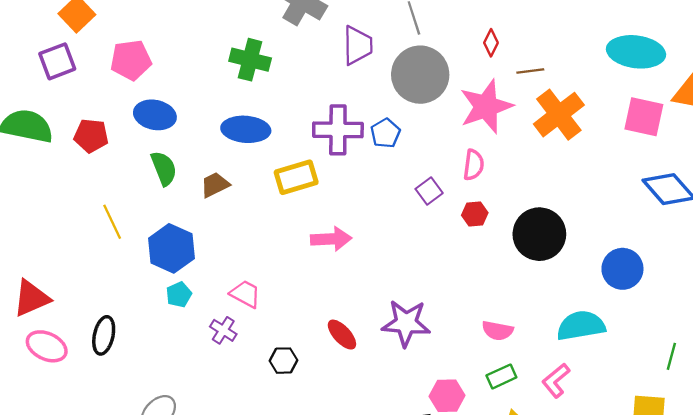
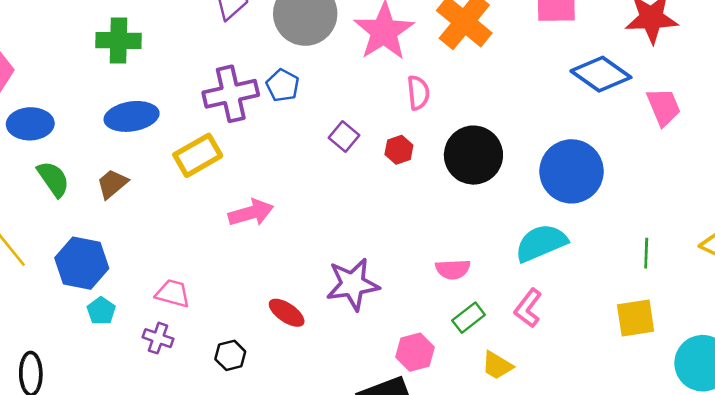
pink semicircle: (474, 165) -> (418, 93), moved
blue circle: (622, 269) -> (572, 171), size x1.4

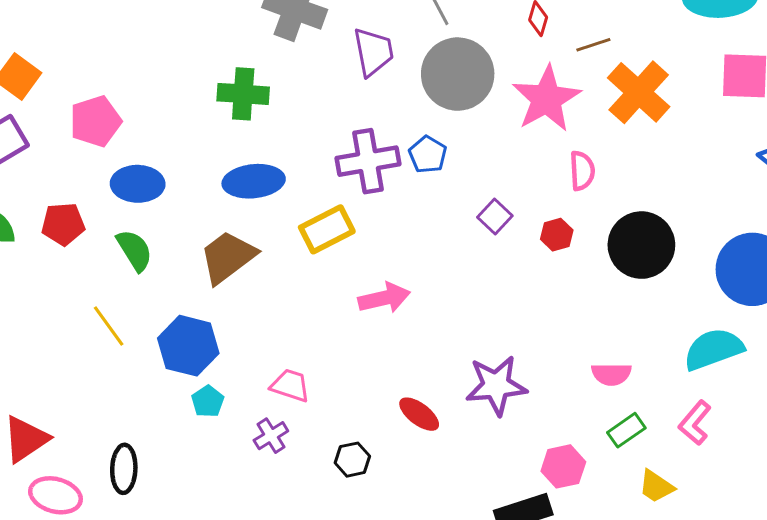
green semicircle: (53, 179) -> (134, 250), moved
brown trapezoid: (112, 184) -> (228, 257), size x1.6
purple cross: (158, 338) -> (271, 436), turned 36

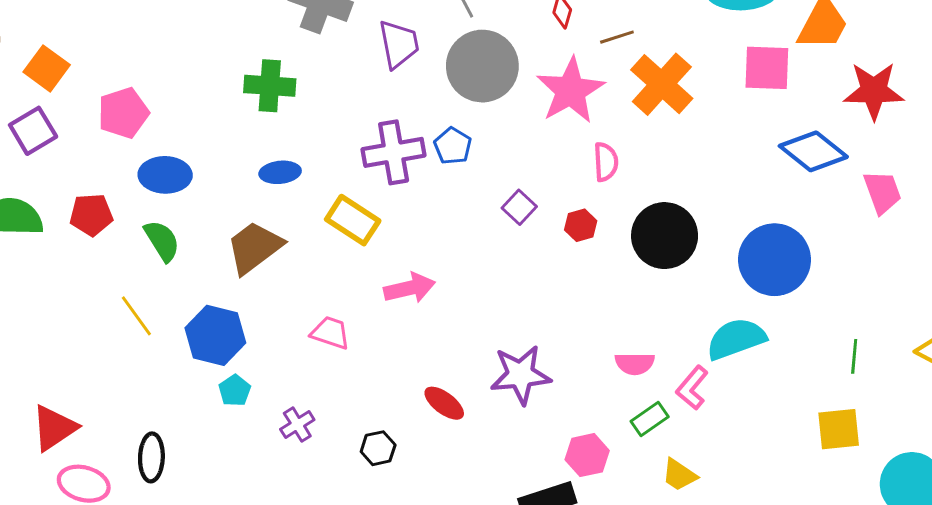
blue ellipse: (254, 181) -> (280, 172), size x0.7
yellow rectangle: (327, 229) -> (353, 220), turned 60
pink trapezoid: (290, 385) -> (330, 333), moved
pink L-shape: (695, 423) -> (692, 388), moved

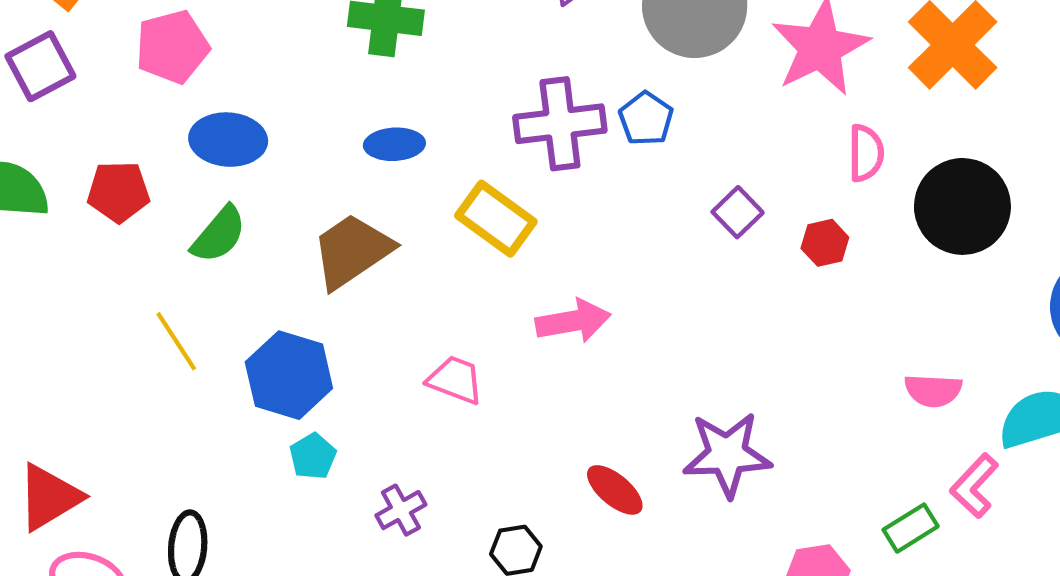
black circle: (665, 236) -> (962, 206), moved
green semicircle: (162, 241) -> (219, 235), turned 69
pink semicircle: (635, 364) -> (933, 390), moved

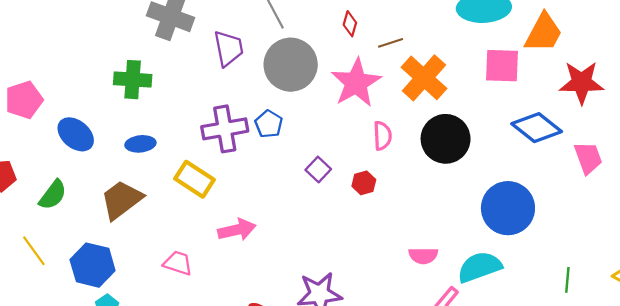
blue ellipse: (228, 140) -> (76, 134), moved, turned 39
black circle: (962, 206) -> (446, 139), moved

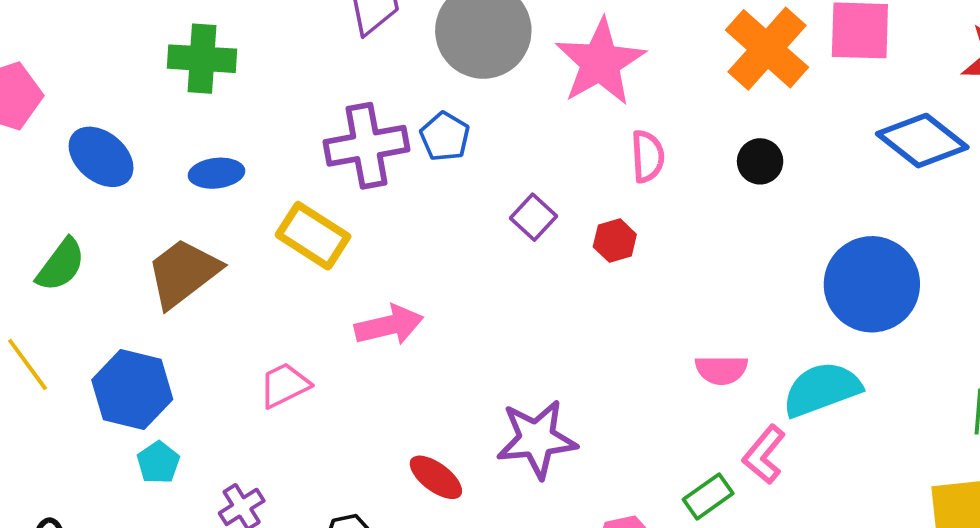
orange cross: (424, 78) -> (767, 49), moved
black circle: (446, 139) -> (760, 161), size x0.5
pink trapezoid: (178, 263) -> (284, 385), turned -44

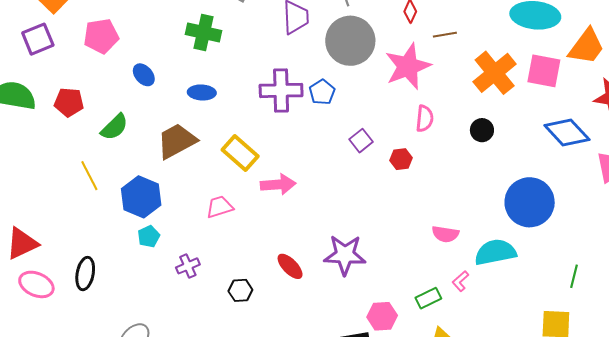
blue ellipse: (101, 157) -> (144, 75), size x0.7
yellow rectangle: (313, 236) -> (240, 153), moved
pink L-shape: (764, 455) -> (460, 281), size x0.7

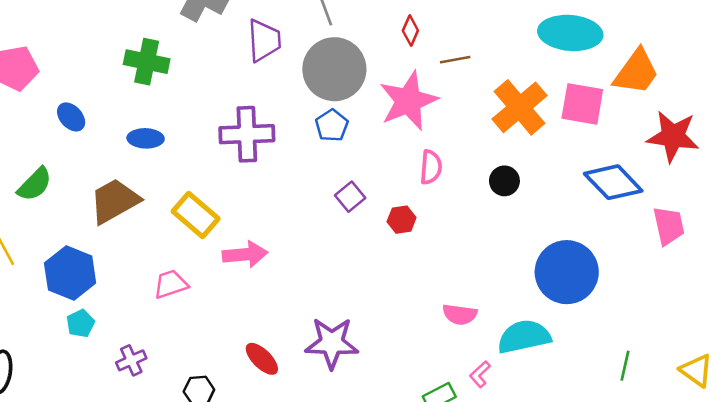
blue pentagon: (322, 92) -> (332, 125), moved

